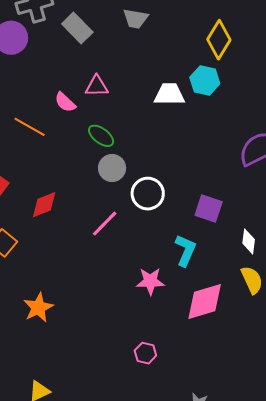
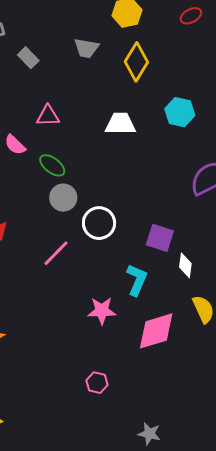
gray rectangle: (77, 28) -> (28, 58), size x0.7
yellow diamond: (219, 40) -> (136, 62), moved
cyan hexagon: (205, 80) -> (180, 112), moved
pink semicircle: (65, 102) -> (15, 145), moved
white diamond: (249, 241) -> (185, 265), moved

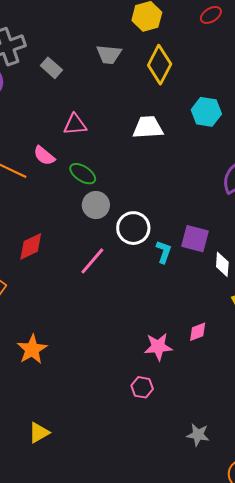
cyan L-shape: (137, 280) -> (164, 252), moved, size x0.7
pink star: (102, 311) -> (158, 347), moved
pink diamond: (156, 331) -> (198, 332), size x0.5

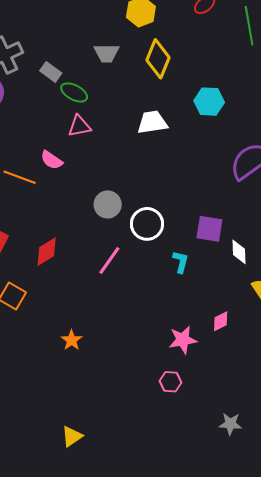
green ellipse: (83, 174) -> (74, 92), moved
cyan L-shape: (164, 252) -> (181, 262), moved
orange star: (32, 349) -> (72, 340), moved, size x0.7

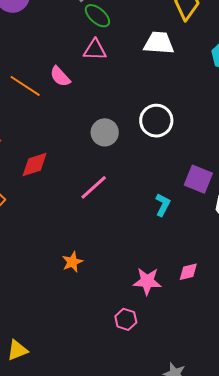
white trapezoid: (152, 122) -> (159, 43), moved
white circle: (147, 224) -> (156, 121), moved
orange star: (72, 340) -> (72, 262), moved

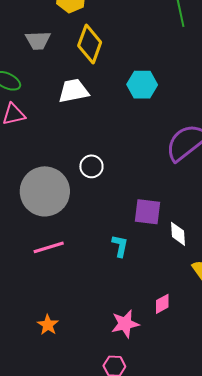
white circle: (156, 121) -> (91, 166), size x0.7
gray circle: (105, 132) -> (45, 191), size x1.8
pink line: (94, 187) -> (49, 247), turned 40

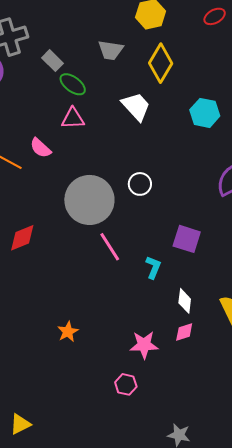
white trapezoid: (73, 91) -> (136, 106), turned 48
white diamond: (178, 234) -> (185, 301), moved
pink line: (49, 247) -> (110, 247), moved, turned 64

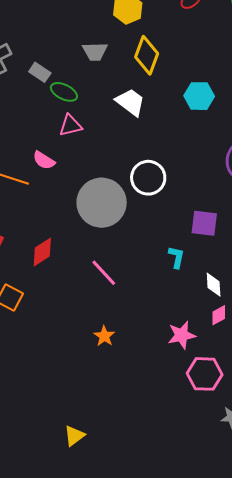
white circle: (140, 184) -> (148, 178), size x1.5
pink line: (110, 247) -> (104, 273), moved
pink hexagon: (126, 384) -> (205, 374), moved, size x1.6

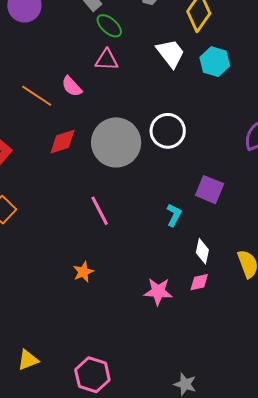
cyan hexagon: (199, 96) -> (215, 62), moved
red diamond: (42, 252) -> (62, 142), moved
pink hexagon: (205, 374) -> (92, 375), moved

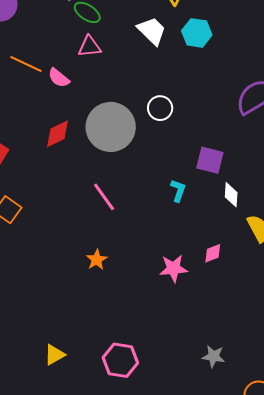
orange line: (37, 96) -> (26, 64), moved
white circle: (168, 131) -> (160, 108), size x0.7
white diamond: (202, 251) -> (231, 195), moved

